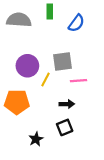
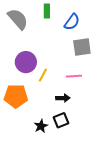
gray semicircle: (19, 20) -> (18, 19), turned 45
gray square: (63, 61) -> (82, 47), moved
black star: (36, 139) -> (41, 126), moved

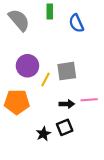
blue semicircle: (72, 22) -> (76, 23), turned 120
gray square: (82, 47) -> (67, 71), moved
pink line: (74, 76) -> (89, 100), moved

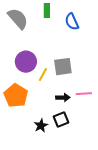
orange pentagon: (17, 102) -> (16, 96), turned 30

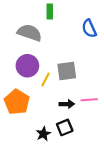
gray semicircle: (18, 19) -> (30, 33), moved, turned -30
blue semicircle: (72, 22) -> (89, 28), moved

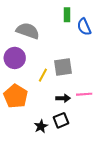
green rectangle: (50, 11) -> (67, 15), moved
purple circle: (27, 66) -> (15, 58), moved

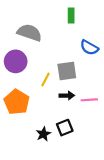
blue semicircle: (84, 27) -> (89, 48), moved, turned -36
black arrow: (63, 98) -> (67, 96), moved

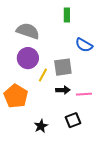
purple circle: (16, 61) -> (28, 58), moved
black square: (65, 128) -> (73, 120), moved

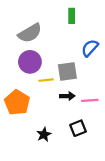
gray semicircle: (28, 31) -> (30, 33), turned 130
blue semicircle: (84, 45) -> (90, 48), turned 102
yellow line: (43, 75) -> (46, 80), turned 56

